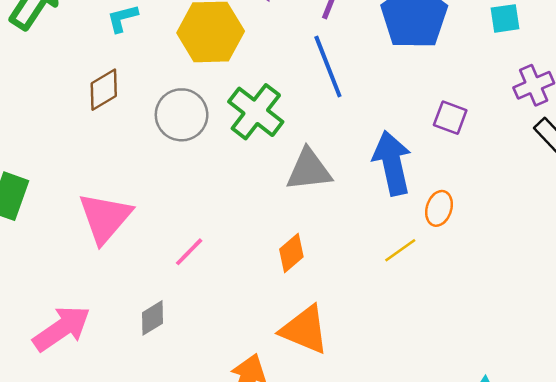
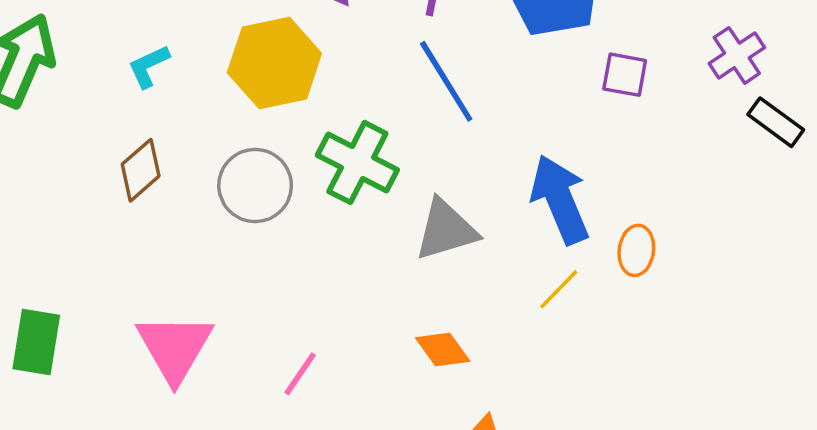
purple square: (450, 118) -> (625, 75), moved
yellow line: (400, 250) -> (559, 289), moved
orange diamond: (291, 253) -> (443, 350), turned -75

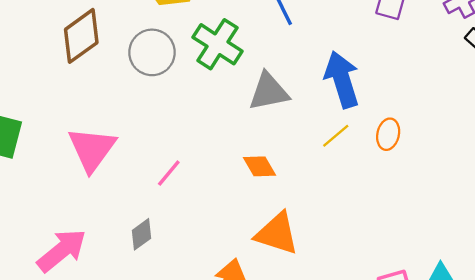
brown diamond: (141, 170) -> (81, 36), size x1.4
orange ellipse: (636, 250) -> (388, 134), moved

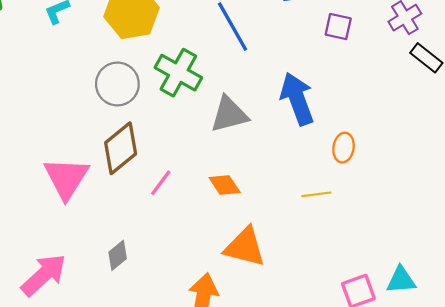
brown diamond: (81, 36) -> (121, 148), moved
yellow line: (336, 136) -> (316, 194), moved, turned 36
pink line: (169, 173) -> (161, 183), moved

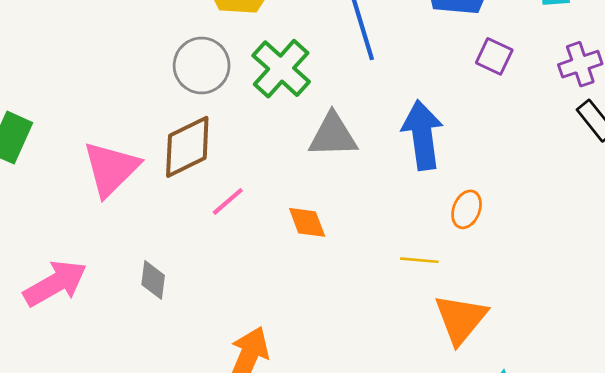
orange triangle: (245, 247) -> (461, 319), moved, turned 42
gray diamond: (118, 255) -> (153, 280), turned -56

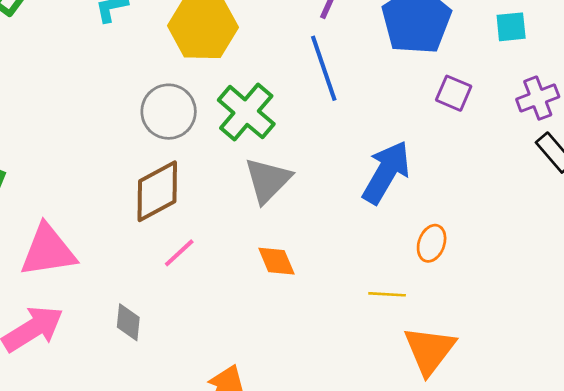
gray triangle: (333, 135) -> (268, 180), moved, turned -42
blue arrow: (422, 135) -> (386, 172), turned 40
pink triangle: (111, 169) -> (48, 251), moved, turned 38
pink line: (228, 201) -> (179, 253), moved

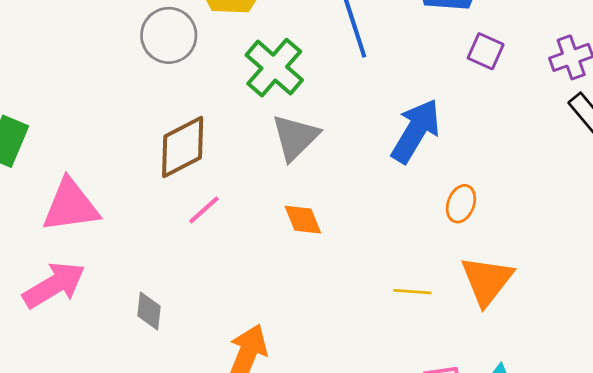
gray circle: (169, 112) -> (169, 35), moved
yellow line: (387, 294) -> (412, 292), moved
gray diamond: (128, 322) -> (149, 311), moved
orange triangle: (429, 350) -> (487, 281), moved

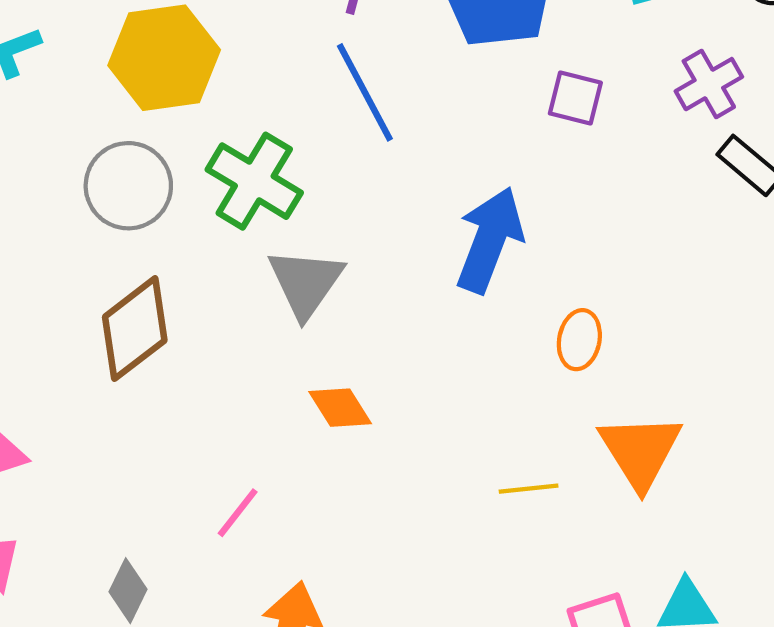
gray circle: (169, 35) -> (128, 186), moved
pink line: (204, 210) -> (238, 513), moved
gray diamond: (149, 311) -> (128, 591), turned 30

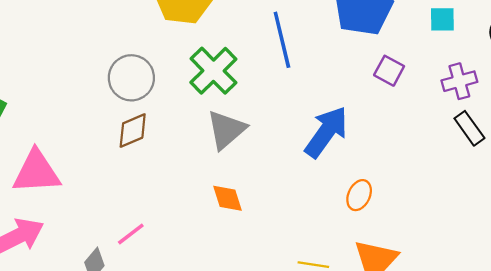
gray circle: (128, 186) -> (131, 78), moved
brown diamond: (135, 329) -> (133, 130), size x0.7
pink line: (238, 513) -> (131, 234), moved

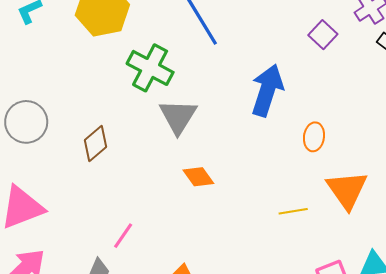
purple square: (389, 71) -> (323, 35), moved, turned 32
gray circle: (131, 78) -> (26, 122), moved

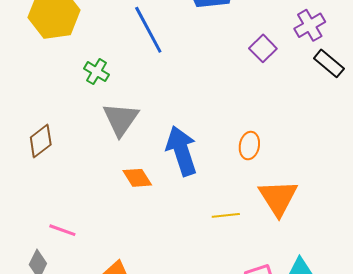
green cross: (150, 68) -> (96, 72), size x0.6
blue arrow: (267, 90) -> (182, 151), moved, turned -39
pink line: (123, 236) -> (62, 230), turned 72

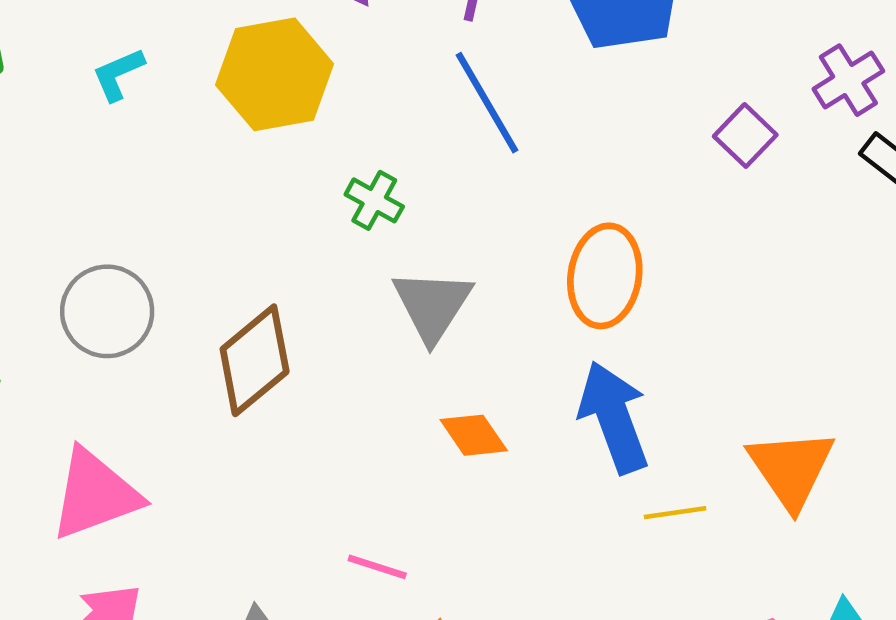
brown diamond: (41, 141) -> (255, 360), size x1.4
orange ellipse: (249, 146) -> (605, 276), moved, size x1.6
blue arrow: (182, 151) -> (614, 417), moved
pink line: (62, 230) -> (377, 567), moved

